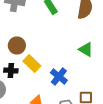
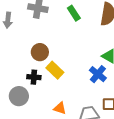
blue cross: (59, 76) -> (98, 74), moved

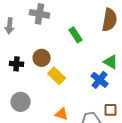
green rectangle: (74, 13) -> (76, 35), moved
black cross: (34, 77) -> (17, 64), moved

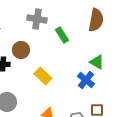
gray cross: (40, 14) -> (37, 19), moved
brown circle: (42, 58) -> (21, 50), moved

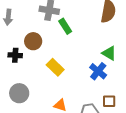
green rectangle: (62, 35) -> (65, 26), moved

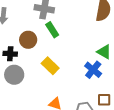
green rectangle: (65, 26) -> (52, 30), moved
gray circle: (19, 93) -> (14, 75), moved

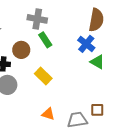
blue cross: (93, 70) -> (86, 44), moved

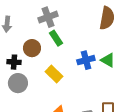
gray cross: (37, 19) -> (48, 17), turned -30
blue cross: (86, 44) -> (86, 60), moved, turned 36

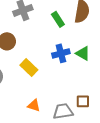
green rectangle: (56, 38) -> (58, 19), moved

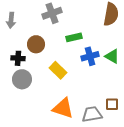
green rectangle: (58, 19) -> (74, 37), moved, turned -70
orange triangle: (34, 105) -> (63, 108), size x1.6

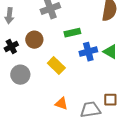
black cross: (18, 58) -> (11, 47), moved, turned -32
orange triangle: (63, 108) -> (61, 104), size x0.6

